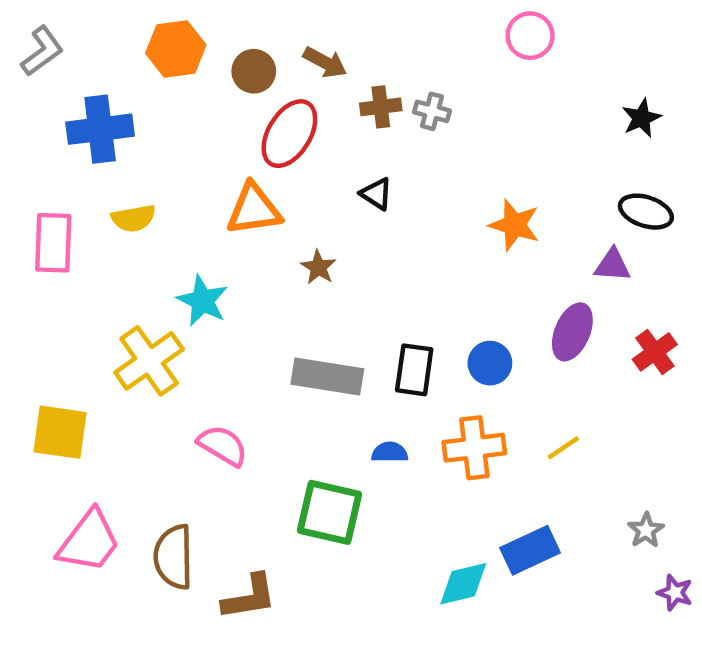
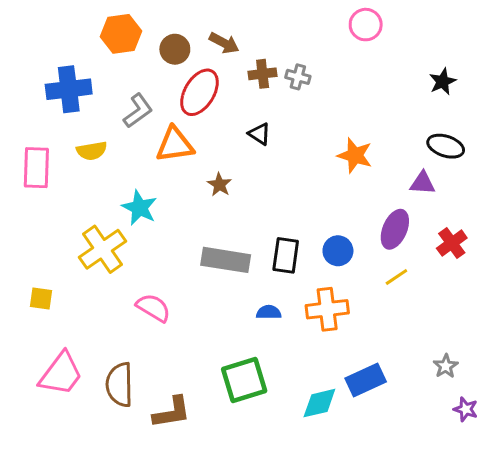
gray L-shape: (42, 51) -> (138, 111), moved
yellow square: (60, 432) -> (41, 298), size x0.6
yellow line: (563, 448) -> (396, 277), moved
green square: (330, 512) -> (244, 380), moved, turned -30

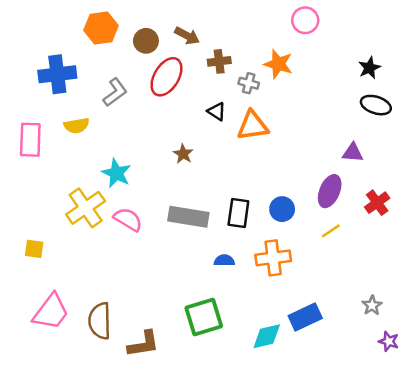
gray cross: (298, 77) -> (249, 83), moved
orange triangle: (175, 145) -> (253, 126), moved
black ellipse: (446, 146) -> (376, 105), moved
orange star: (355, 155) -> (278, 64), moved
pink semicircle: (153, 308) -> (128, 219), moved

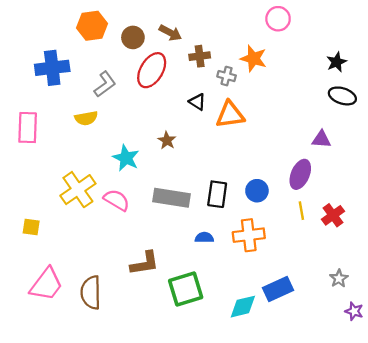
yellow semicircle: (77, 126) -> (86, 118), moved
cyan star: (116, 173) -> (126, 158), moved
red cross: (377, 203) -> (333, 215), moved
yellow line: (331, 231) -> (301, 211), turned -66
brown L-shape: (143, 344) -> (145, 263), moved

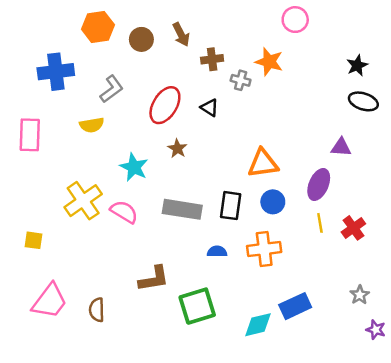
brown arrow: (170, 33) -> (181, 34), turned 35
red ellipse: (152, 70) -> (165, 105), moved
orange triangle: (230, 115) -> (263, 163), moved
brown semicircle: (91, 293) -> (97, 310), size x0.7

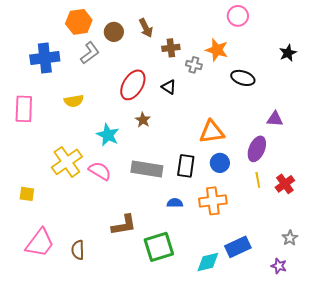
gray L-shape: (112, 89) -> (90, 53), moved
black ellipse: (363, 101) -> (243, 78), moved
purple star: (376, 330) -> (279, 266), moved

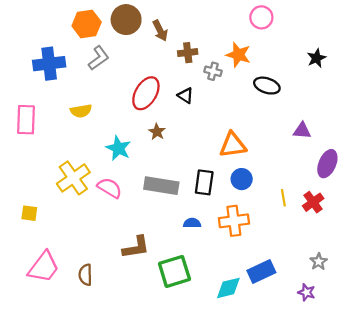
brown circle: (114, 32) -> (126, 20), moved, size x1.4
purple ellipse: (257, 149) -> (327, 164), moved

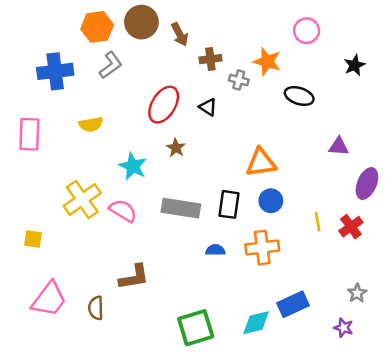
pink circle: (261, 17) -> (307, 31), moved
brown L-shape: (136, 247) -> (134, 277), moved
green square: (174, 271) -> (196, 328), moved

